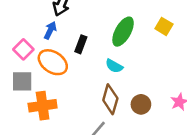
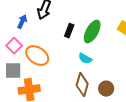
blue arrow: (50, 30) -> (22, 22), moved
black rectangle: (81, 44) -> (69, 31), moved

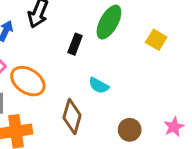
green ellipse: (92, 32) -> (109, 22), moved
brown diamond: (82, 85) -> (72, 116), moved

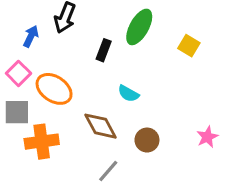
brown diamond: (72, 116) -> (101, 126), turned -44
brown circle: (130, 130) -> (147, 140), moved

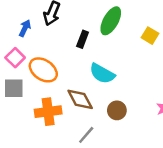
cyan semicircle: (128, 94) -> (102, 74), size x1.5
orange cross: (42, 142) -> (48, 112), moved

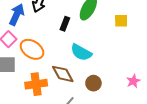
blue arrow: (25, 28) -> (17, 15), size x1.5
yellow square: (150, 36) -> (121, 21), turned -32

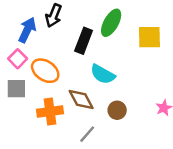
yellow square: (121, 21) -> (149, 37), size x1.5
black rectangle: (65, 24) -> (84, 41), size x1.5

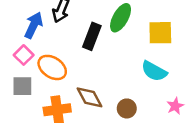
cyan semicircle: (103, 74) -> (154, 71), moved

